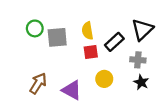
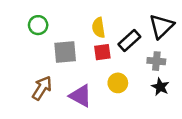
gray square: (57, 37) -> (65, 52), moved

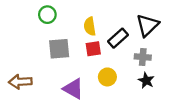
green circle: (38, 25) -> (47, 15), moved
brown arrow: (42, 88) -> (20, 82), moved, turned -125

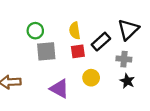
green circle: (47, 15) -> (35, 31), moved

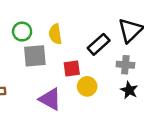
yellow semicircle: (75, 31) -> (55, 34), moved
red square: (78, 51) -> (72, 69), moved

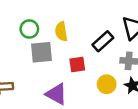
yellow circle: (87, 86) -> (107, 84), moved

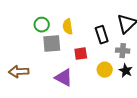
black rectangle: (103, 41) -> (102, 35), turned -66

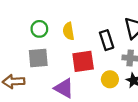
gray square: (52, 44) -> (38, 58), moved
red square: (81, 54) -> (83, 61), size x1.5

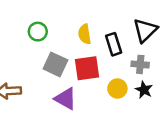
yellow semicircle: (68, 31) -> (85, 34), moved
gray square: (38, 58) -> (55, 64), moved, turned 30

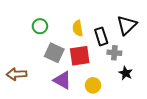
gray cross: (140, 64) -> (114, 53), moved
yellow circle: (117, 88) -> (93, 85), moved

